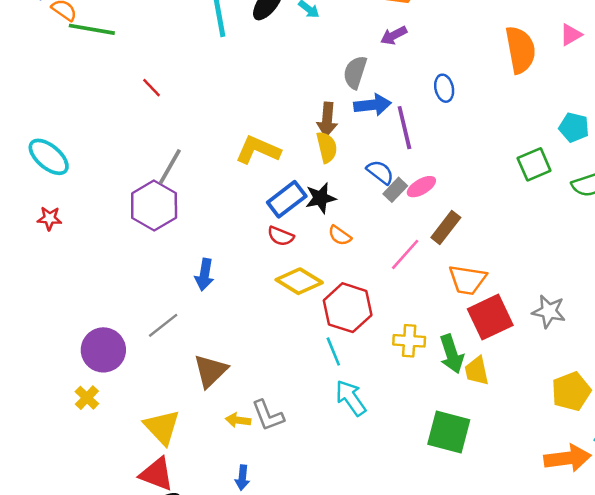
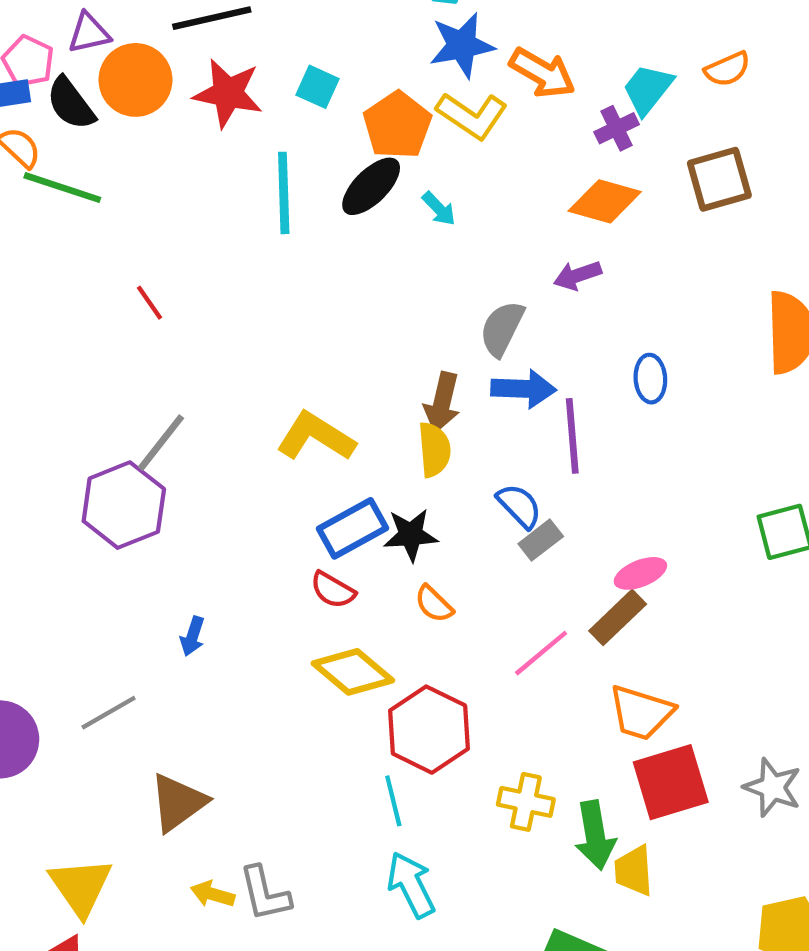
pink ellipse: (421, 187) -> (640, 573), moved
blue arrow: (204, 275) -> (192, 636), size x0.7

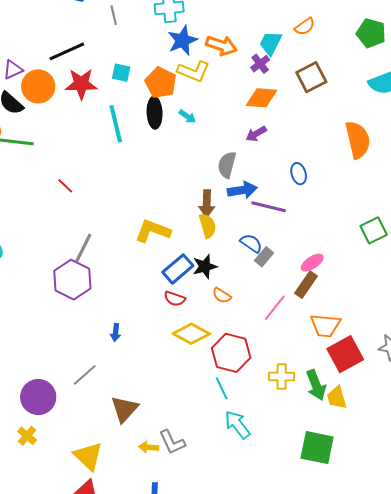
black ellipse: (371, 186) -> (155, 113), turned -36
purple line: (572, 436) -> (269, 207), turned -60

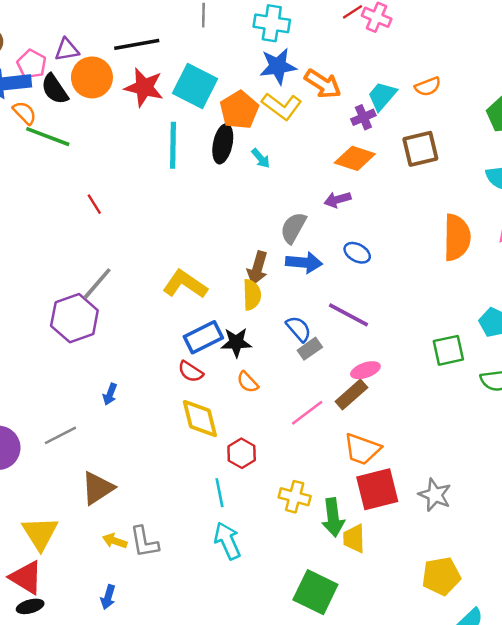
cyan square: (121, 73) -> (195, 86), size x1.8
blue ellipse: (299, 174) -> (357, 253), moved, turned -60
purple line: (269, 207) -> (349, 315), moved
yellow diamond: (191, 334) -> (200, 419), turned 33
red hexagon: (231, 353) -> (242, 453), size x0.6

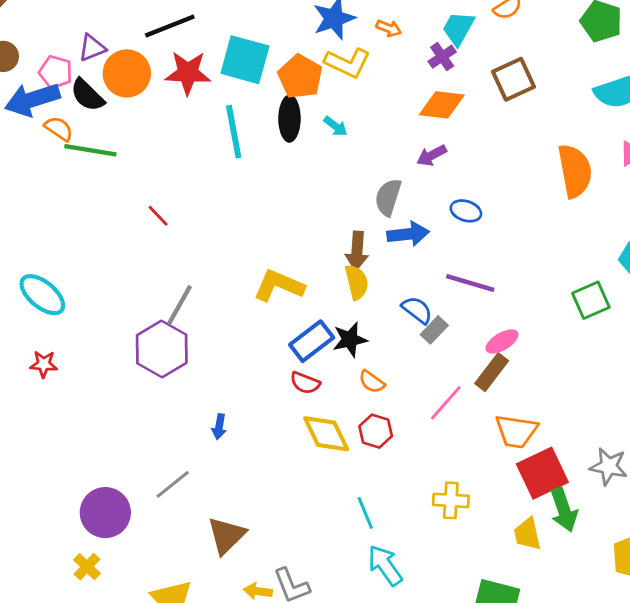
orange arrow: (323, 84) -> (389, 28), size x0.6
red hexagon: (242, 453) -> (376, 431), moved
green arrow: (333, 517) -> (564, 510), moved

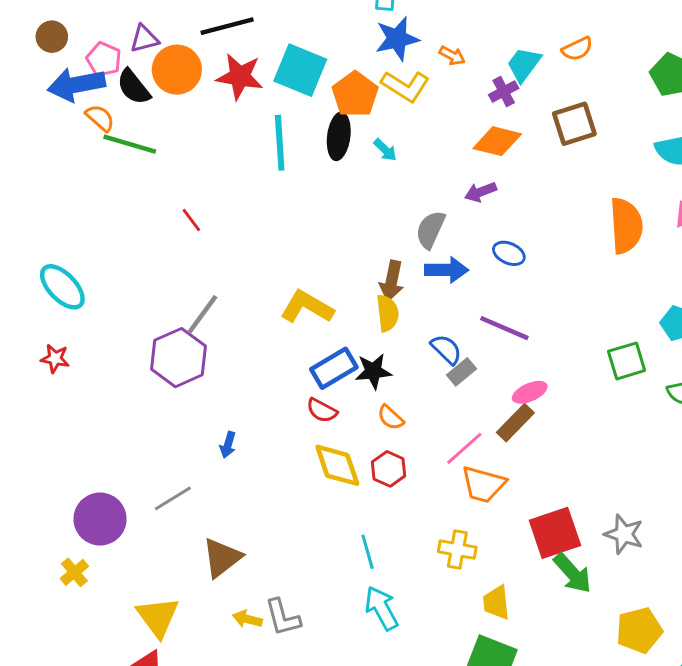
orange trapezoid: (516, 431) -> (483, 484), moved
green arrow: (564, 510) -> (572, 573), turned -30
yellow trapezoid: (527, 534) -> (496, 603), moved

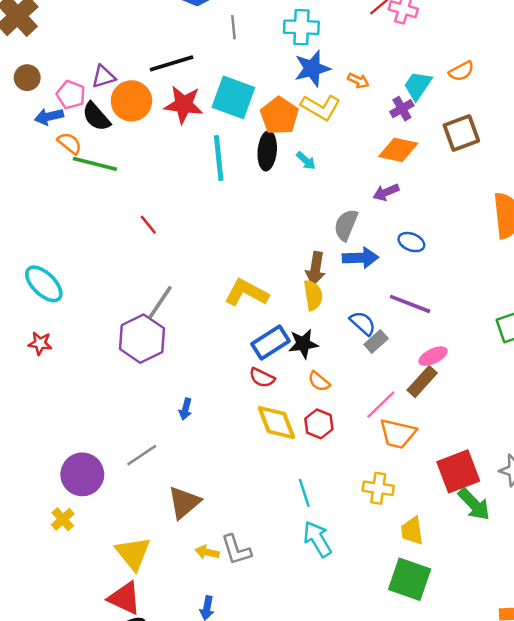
blue arrow: (76, 85) -> (49, 117), size x0.6

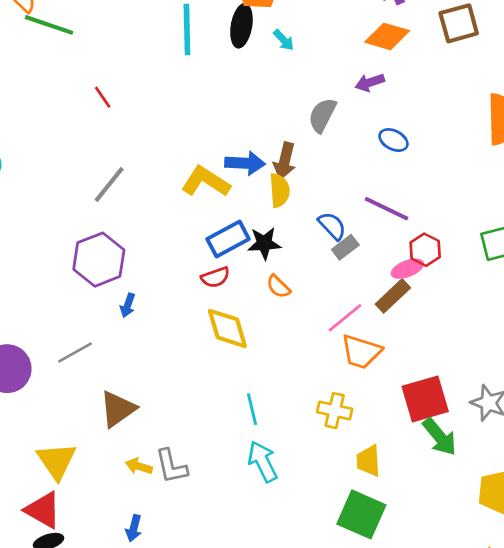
blue arrow: (360, 258) -> (245, 163), moved
purple hexagon: (142, 339) -> (99, 260), moved
red semicircle: (262, 378) -> (215, 277), turned -50
red hexagon: (319, 424) -> (425, 250), moved

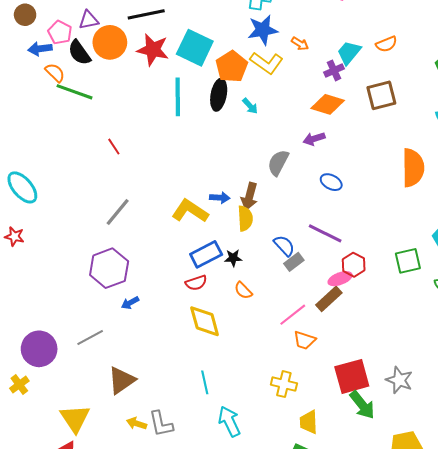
blue arrow: (245, 163) -> (220, 198), size x0.7
black star: (264, 243) -> (233, 258), size x0.7
blue arrow: (128, 305) -> (130, 303), turned 42
orange trapezoid: (361, 352) -> (304, 340), size x0.7
cyan line: (252, 409) -> (205, 382), moved

